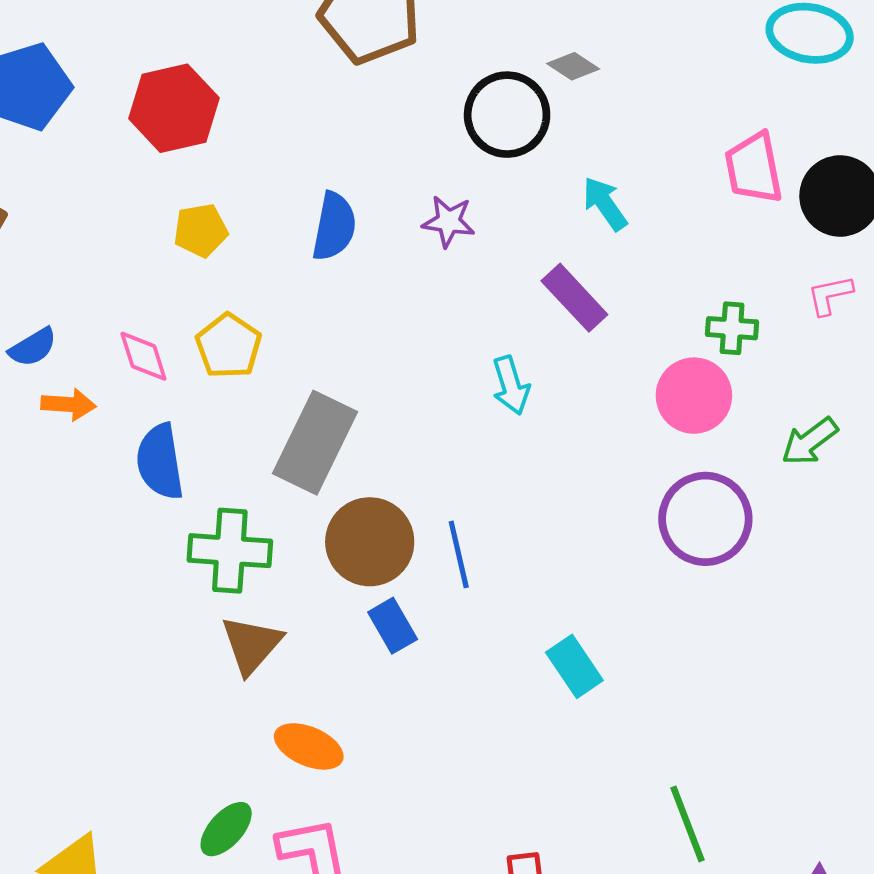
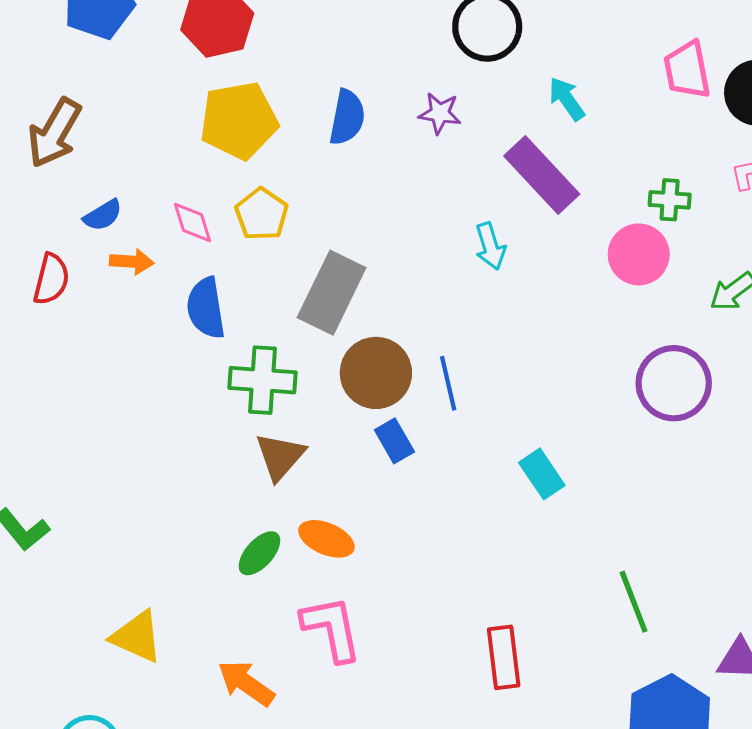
yellow pentagon: (201, 230) -> (239, 120), size x1.8
purple rectangle: (574, 298) -> (542, 175), size x1.4
purple circle: (705, 519) -> (674, 383), moved
green ellipse: (226, 829) -> (259, 553), moved

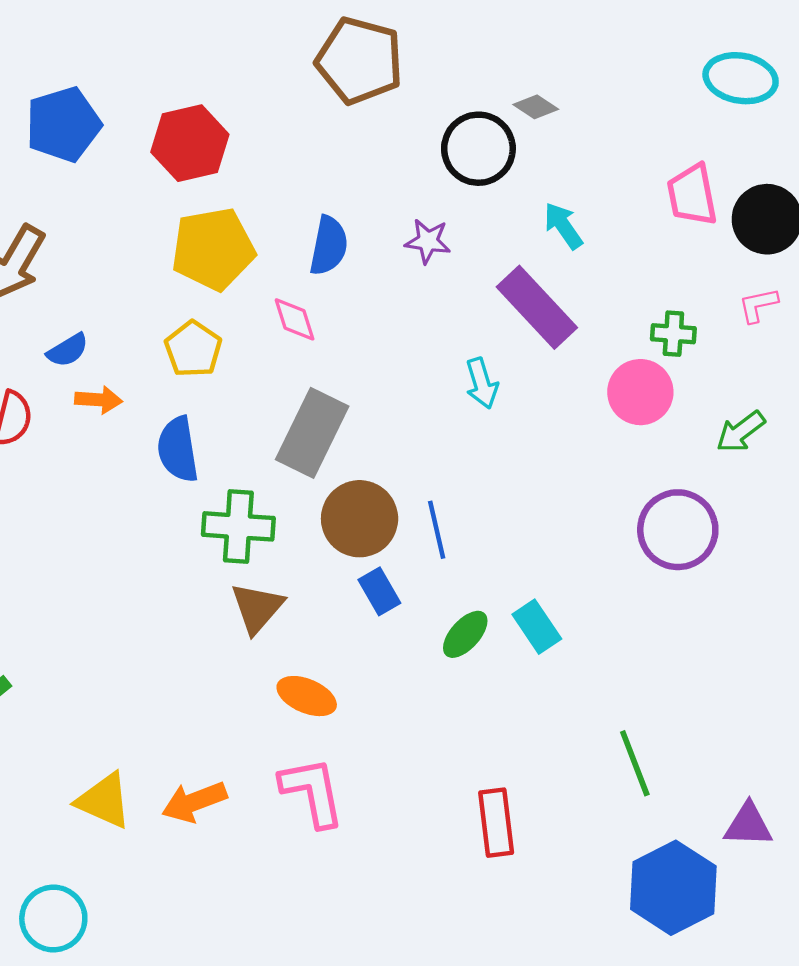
yellow pentagon: (262, 214) -> (193, 349), moved
pink diamond: (192, 222) -> (295, 319), moved
green ellipse: (259, 553) -> (465, 634), moved
orange arrow: (246, 683) -> (194, 802), moved, turned -56

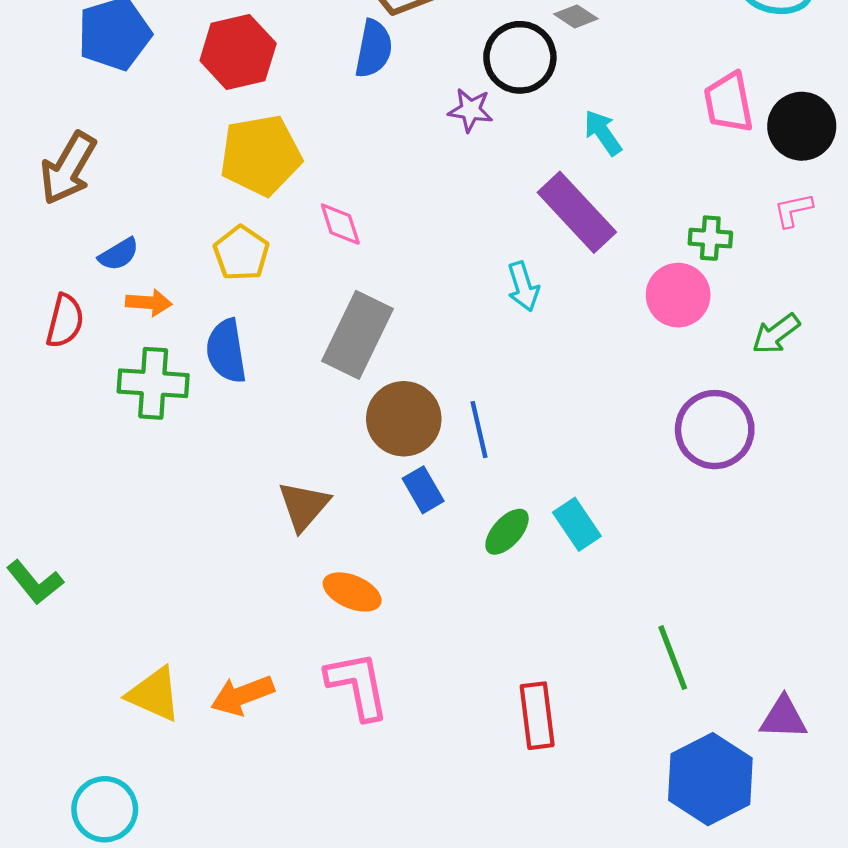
purple star: (428, 241) -> (470, 110), moved
blue semicircle: (329, 246) -> (374, 49), moved
green cross: (238, 526) -> (153, 383), moved

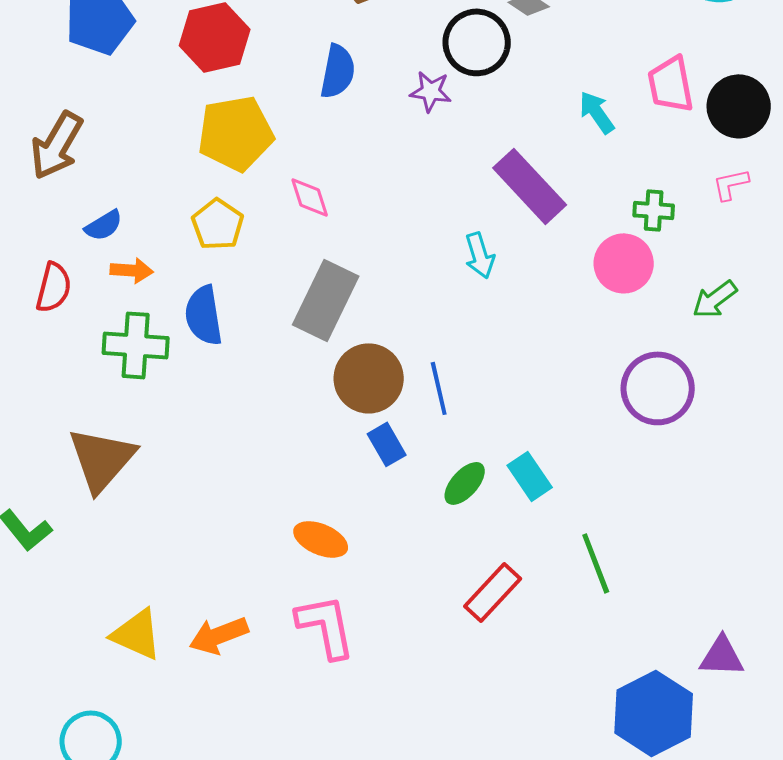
blue semicircle: (374, 49) -> (338, 71), moved
cyan arrow: (603, 133) -> (597, 112), moved
brown triangle: (304, 506) -> (102, 459), moved, size x1.4
green line: (673, 658) -> (596, 563), moved
red rectangle: (537, 716) -> (493, 592), moved, turned 50

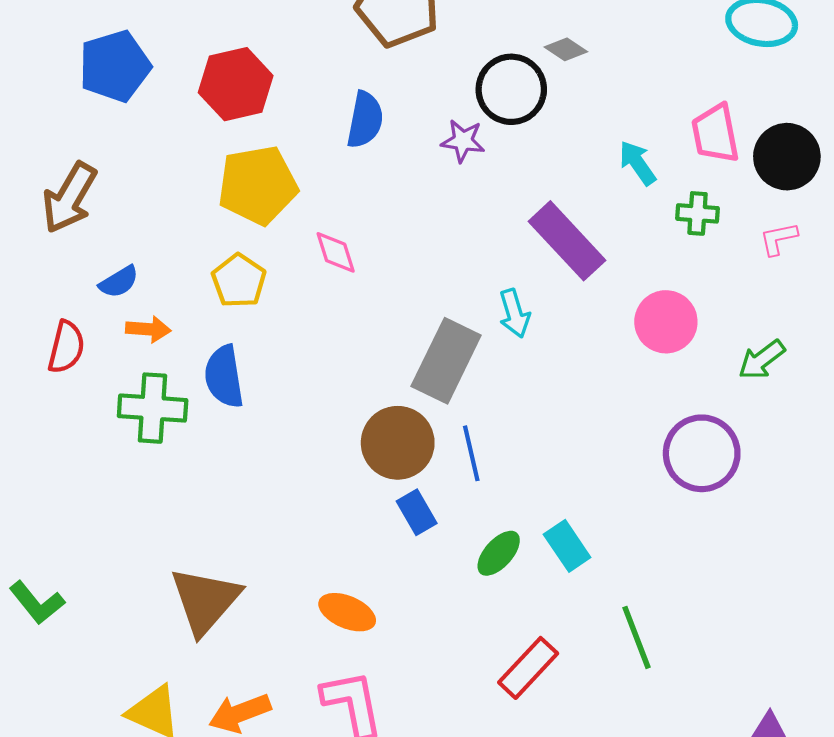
green cross: (654, 210) -> (697, 213), moved
gray rectangle: (326, 300) -> (446, 361), moved
brown triangle: (102, 459) -> (205, 601), moved

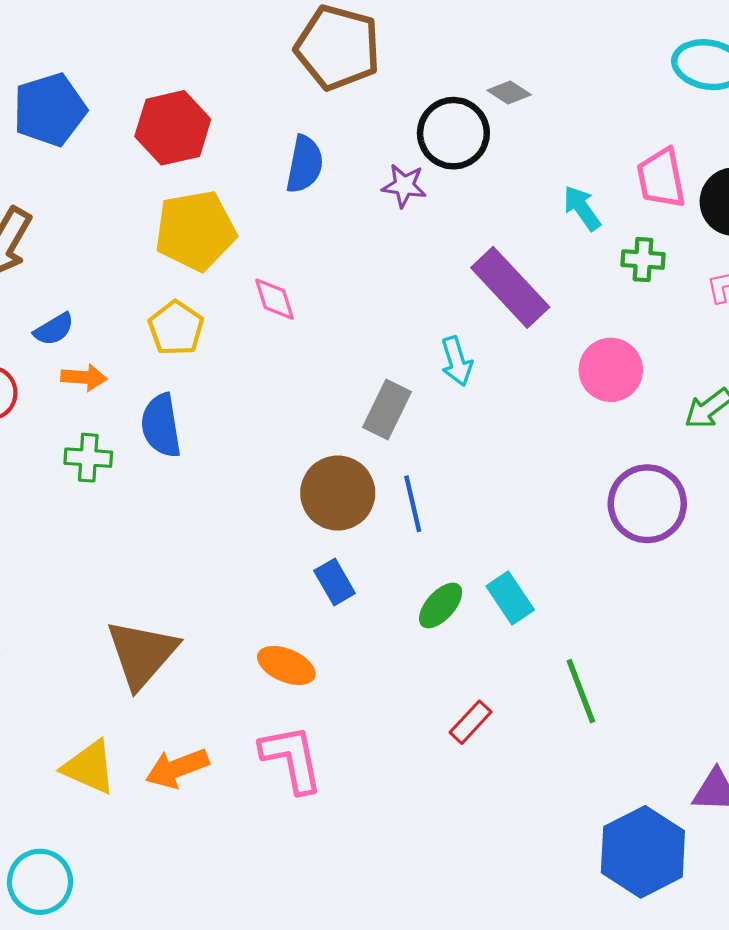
gray rectangle: (446, 361) -> (387, 409), size x0.7
green cross: (153, 408) -> (88, 458), size x0.7
blue rectangle: (417, 512) -> (335, 582), moved
red rectangle: (528, 668) -> (471, 722), size x0.7

